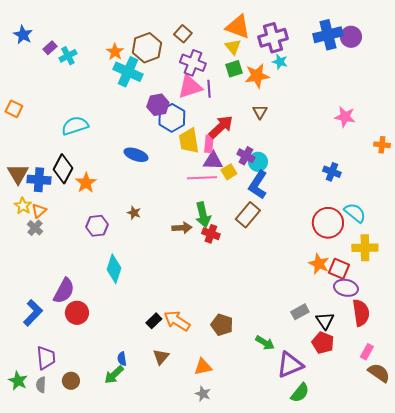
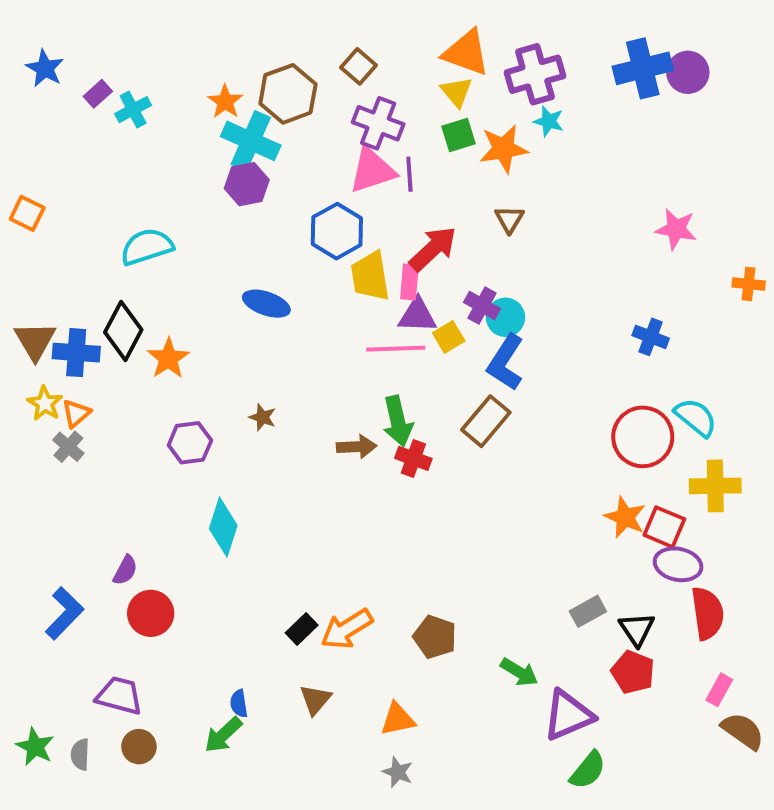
purple hexagon: (158, 105) -> (247, 184), moved
purple semicircle: (64, 291) -> (125, 570), size x0.6
orange arrow: (177, 321) -> (347, 629), turned -64
purple trapezoid: (46, 358) -> (119, 696), moved, turned -70

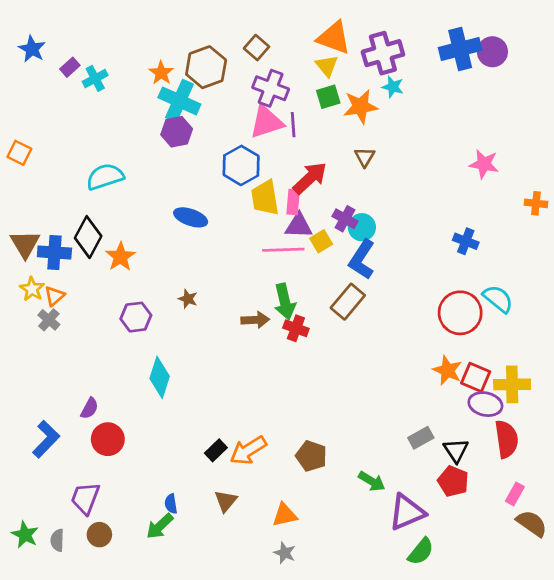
yellow cross: (715, 486) -> (512, 384), moved
purple trapezoid: (119, 696) -> (85, 498), turned -84

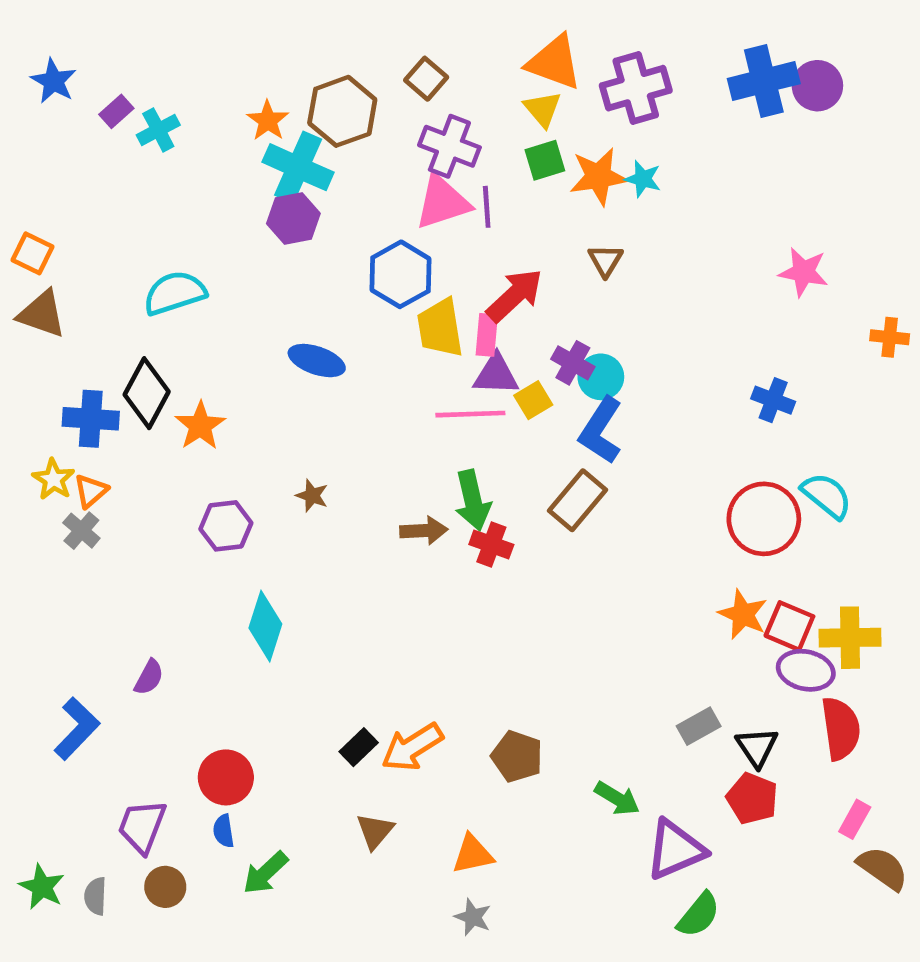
cyan star: (393, 87) -> (643, 179), moved
brown triangle: (25, 244) -> (42, 314), moved, turned -40
red circle: (108, 439) -> (226, 777), moved
blue semicircle: (171, 504) -> (224, 831), moved

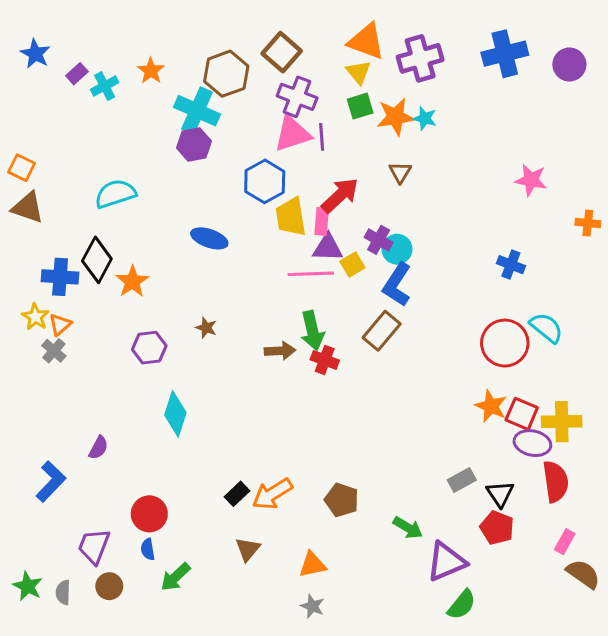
brown square: (426, 79) -> (282, 52), size x1.4
purple circle: (817, 86) -> (569, 64), moved
orange star: (268, 121) -> (151, 71), moved

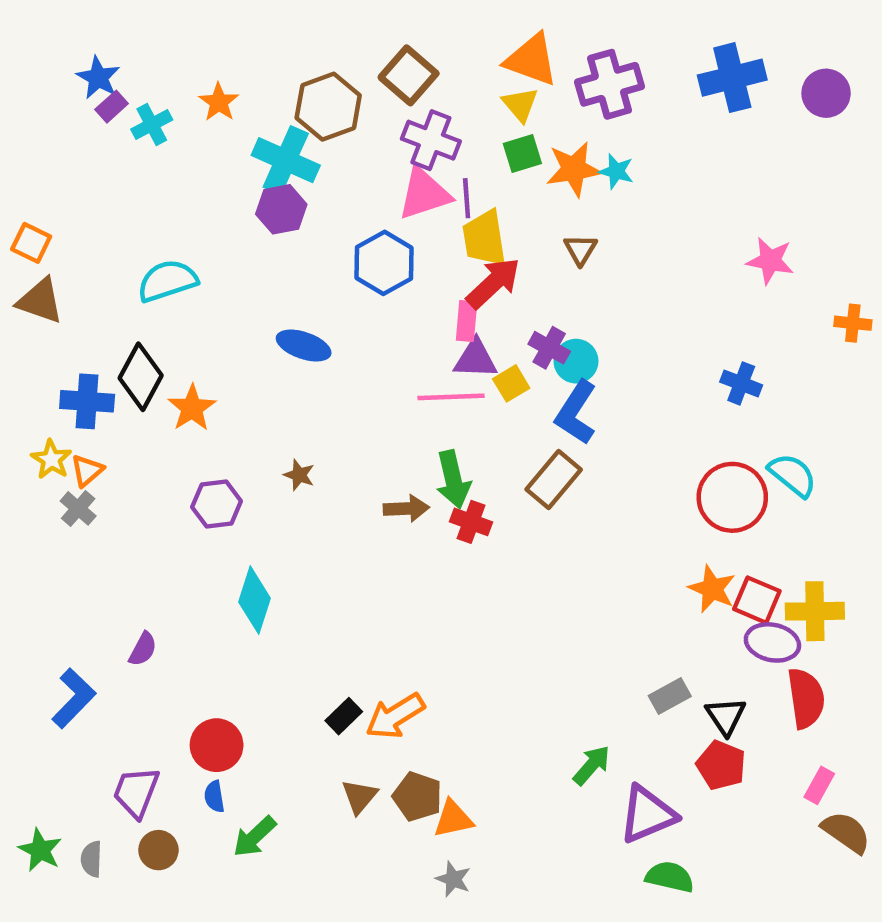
blue star: (35, 54) -> (98, 78), moved
yellow trapezoid: (291, 217) -> (484, 238), moved
brown pentagon: (342, 500) -> (417, 796), moved
green arrow: (408, 528) -> (592, 765), turned -80
green semicircle: (462, 605) -> (670, 877), turned -116

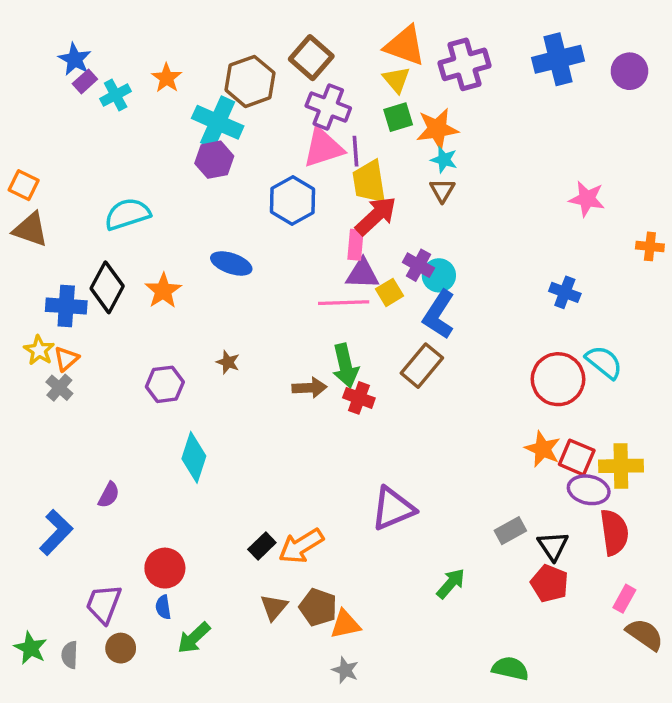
cyan star: (616, 171) -> (444, 160), moved
orange star: (192, 408) -> (163, 291), moved
purple triangle: (647, 814) -> (393, 509), moved

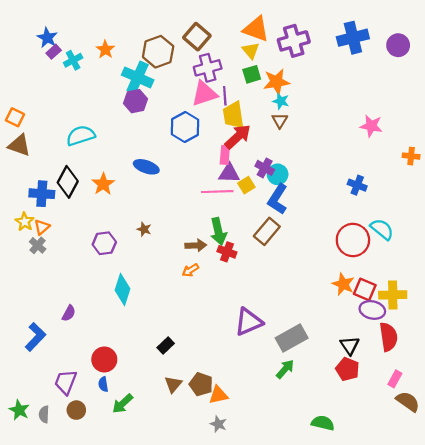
purple cross: (328, 107) -> (208, 68), turned -36
gray rectangle: (510, 531) -> (292, 338), moved, size x1.6
orange arrow: (301, 546) -> (190, 270), moved, size x0.6

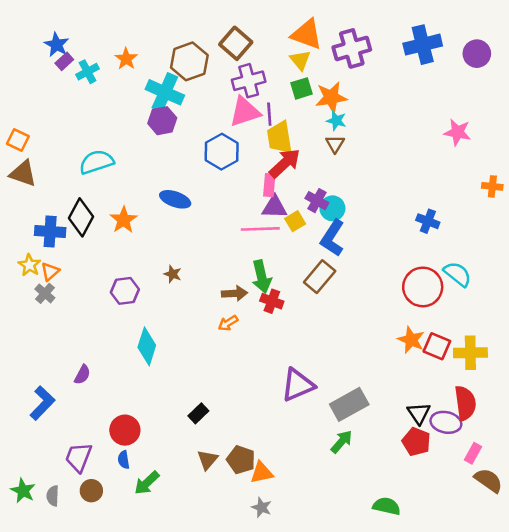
pink star: (371, 126) -> (457, 132), moved
purple ellipse: (372, 310) -> (446, 422), moved

